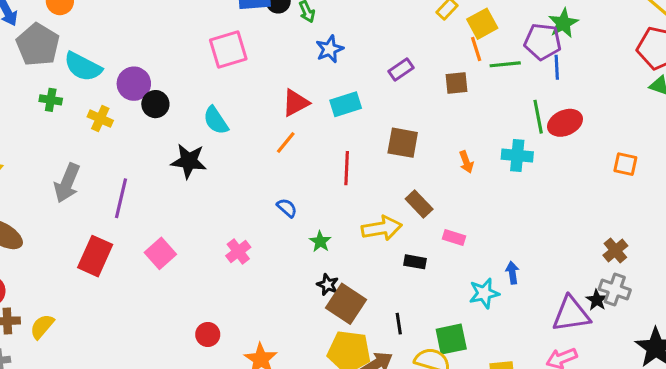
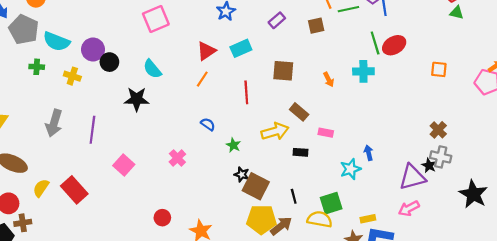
red rectangle: (95, 256) -> (74, 190), moved, turned -60
yellow semicircle: (42, 327) -> (41, 188), moved

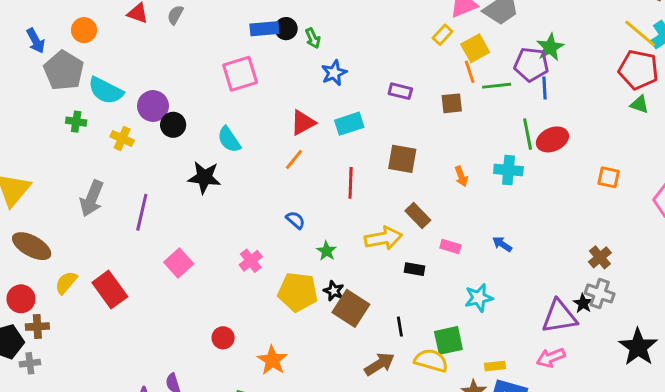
purple rectangle: (277, 20) -> (400, 91), turned 49
blue arrow: (369, 153) -> (502, 244), moved, turned -48
yellow pentagon: (261, 219) -> (298, 292), moved

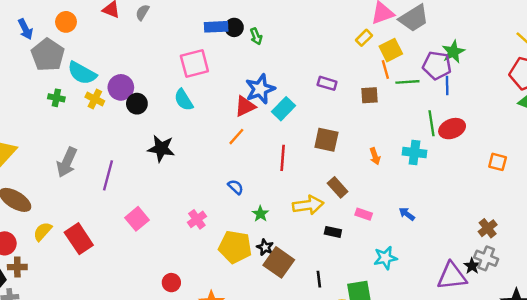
blue star: (334, 73) -> (260, 89), moved, size x1.4
cyan rectangle: (349, 124) -> (283, 109), turned -30
yellow cross: (122, 139) -> (95, 99), moved
cyan semicircle: (229, 140) -> (184, 100), moved

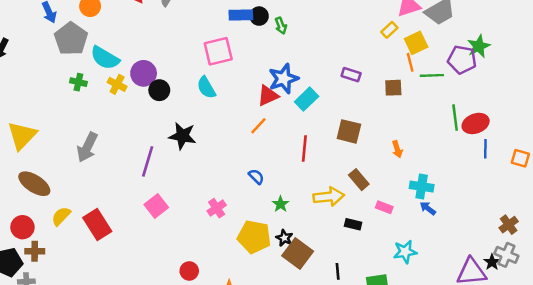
blue line: (447, 86) -> (485, 149), moved
cyan cross: (414, 153) -> (422, 187), moved
purple line: (108, 175) -> (148, 161), moved

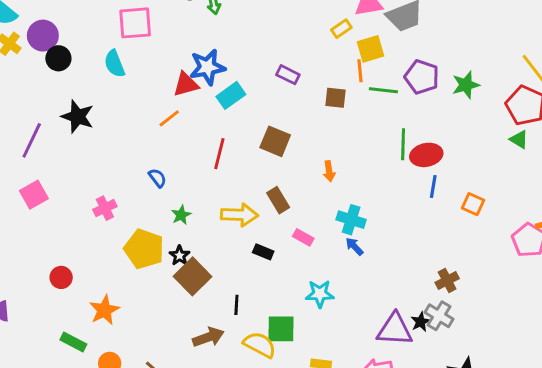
green star: (479, 46) -> (466, 85), moved

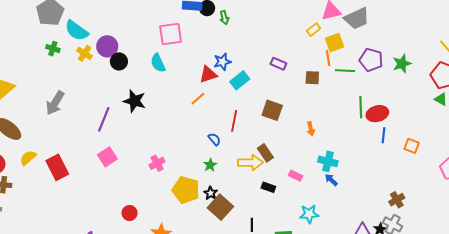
blue star: (207, 67) -> (222, 62), size x0.7
blue semicircle: (157, 178) -> (214, 139), moved
brown rectangle: (278, 200) -> (265, 153), moved

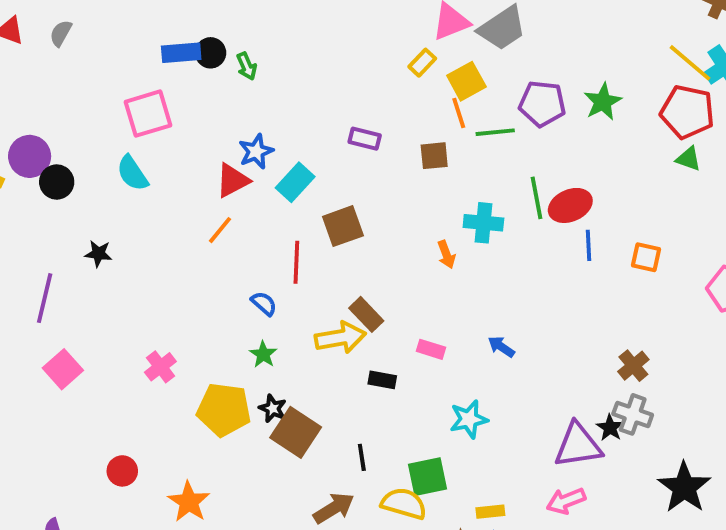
black star: (134, 101) -> (98, 254), size x0.6
brown square: (272, 110) -> (343, 226), moved, turned -30
cyan cross: (328, 161) -> (483, 223), moved

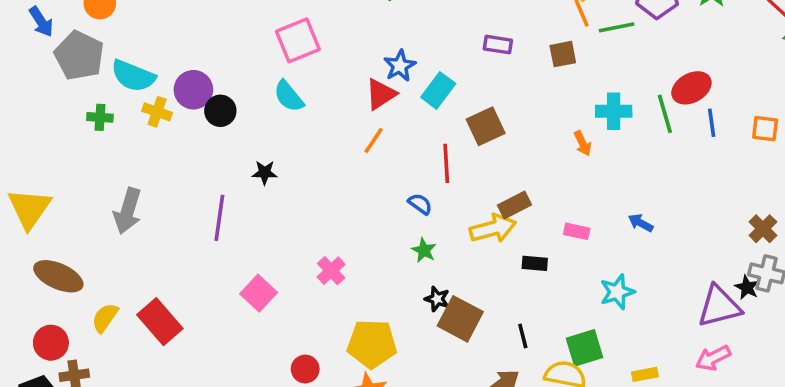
green line: (537, 198) -> (665, 114), moved
brown rectangle: (366, 314) -> (515, 205), turned -68
pink square: (63, 369) -> (259, 293), moved
yellow pentagon: (224, 410) -> (372, 344), moved

